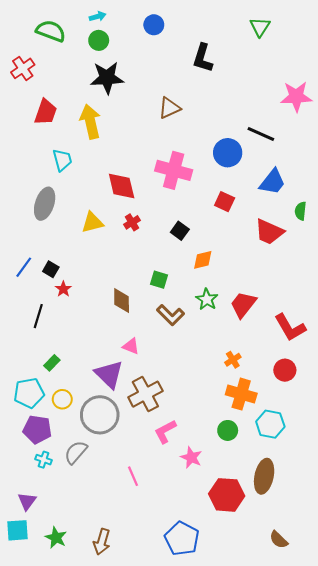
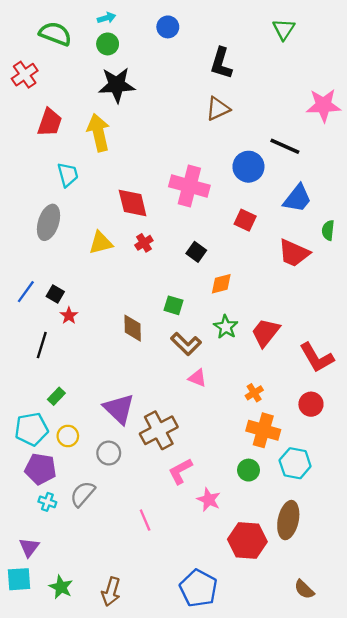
brown triangle: (169, 108) -> (218, 109), moved
pink triangle: (131, 346) -> (197, 378), moved
gray circle: (100, 415) -> (109, 453), size x0.6

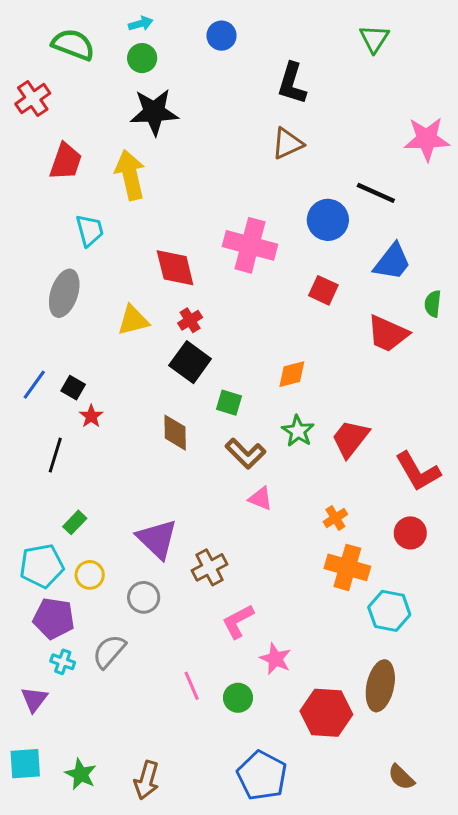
black square: (196, 252) -> (190, 362), moved, size x1.5
brown cross: (159, 430) -> (210, 567), size x0.7
green circle: (248, 470) -> (238, 698), moved
purple triangle: (29, 547) -> (34, 699), moved

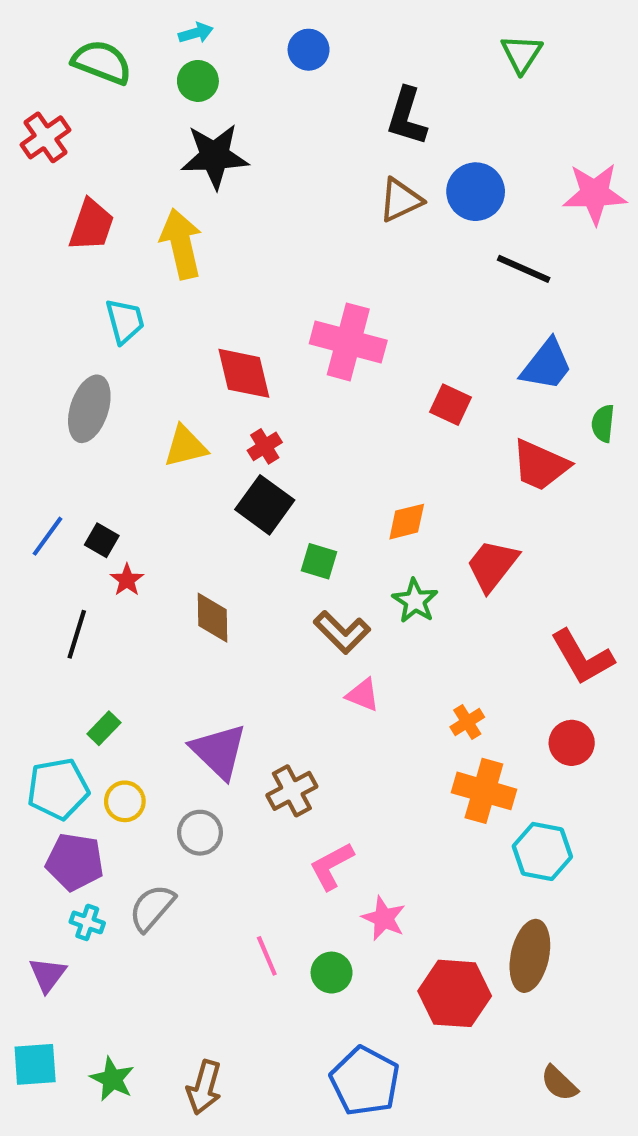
blue circle: (328, 220) -> (476, 192), moved
brown diamond: (175, 433) -> (213, 618), moved
red trapezoid: (350, 439) -> (492, 565), moved

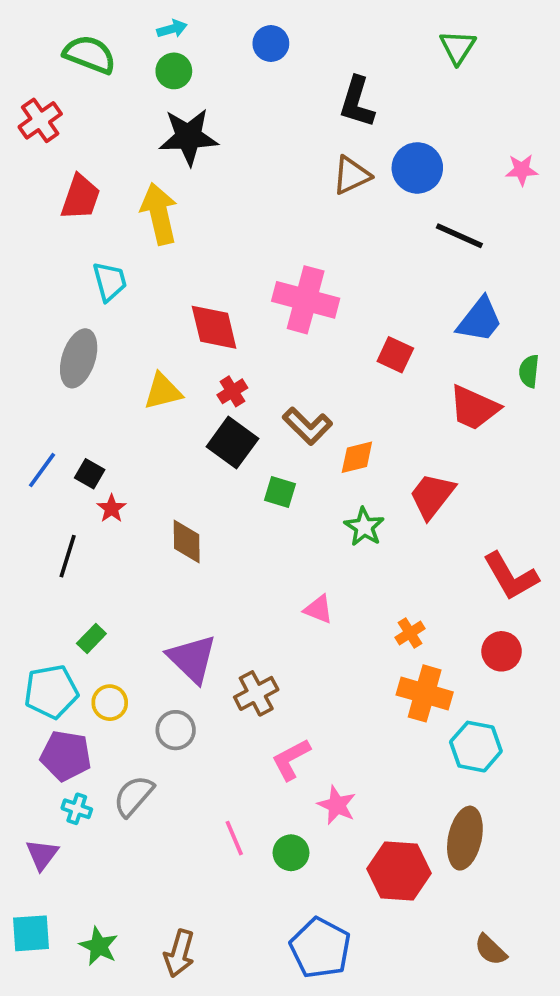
pink star: (595, 194) -> (522, 170), size x0.6
brown L-shape: (342, 632) -> (307, 426), moved

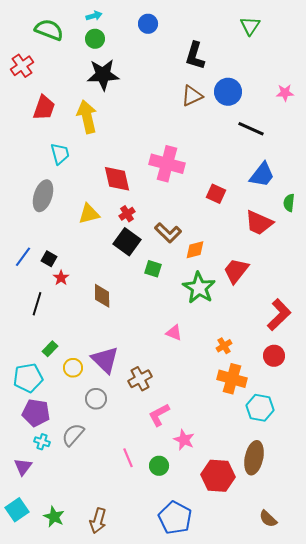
green star: (364, 527) -> (199, 288), size x1.5
red L-shape: (511, 576) -> (279, 315), turned -104
yellow circle: (110, 703) -> (73, 368), moved
cyan square: (31, 933) -> (17, 510), turned -30

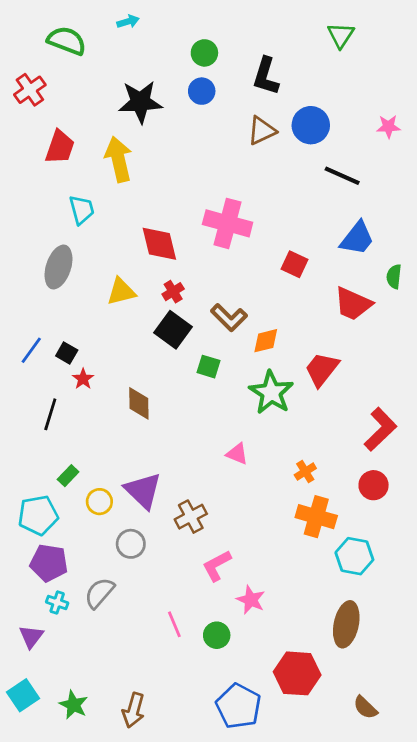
blue circle: (148, 24) -> (202, 91), moved
green circle: (95, 39) -> (204, 53), moved
red hexagon: (218, 476) -> (297, 673), moved

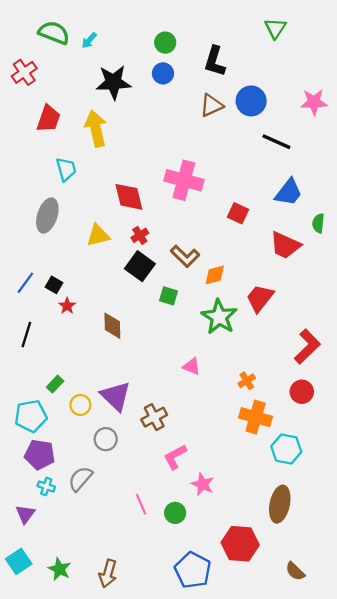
cyan arrow: (128, 22) -> (89, 40), moved, turned 147
pink star: (389, 127) -> (314, 102), size x1.4
black line: (50, 414) -> (26, 334), moved

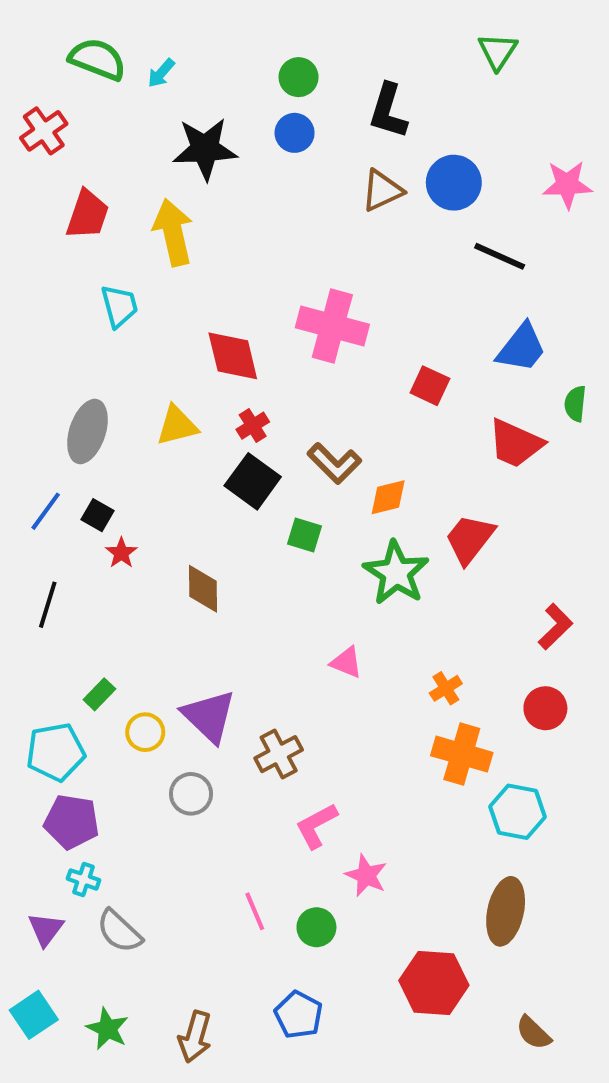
gray ellipse: (47, 216) -> (87, 432), moved
red L-shape: (307, 347) -> (555, 627), size x0.7
gray semicircle: (80, 479) -> (119, 931), moved, turned -88
blue pentagon: (193, 570) -> (299, 1015), moved, size x0.7

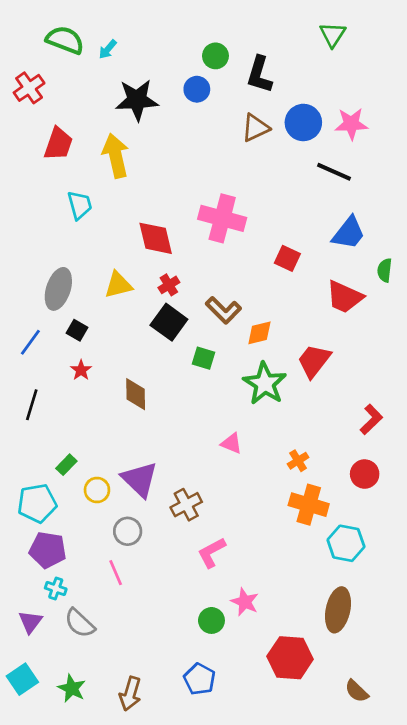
green circle: (299, 77) -> (215, 56), moved
pink star: (567, 185) -> (351, 124), moved
black square: (97, 515) -> (77, 330), moved
pink star: (366, 875) -> (245, 602), moved
pink line: (255, 911) -> (116, 573), moved

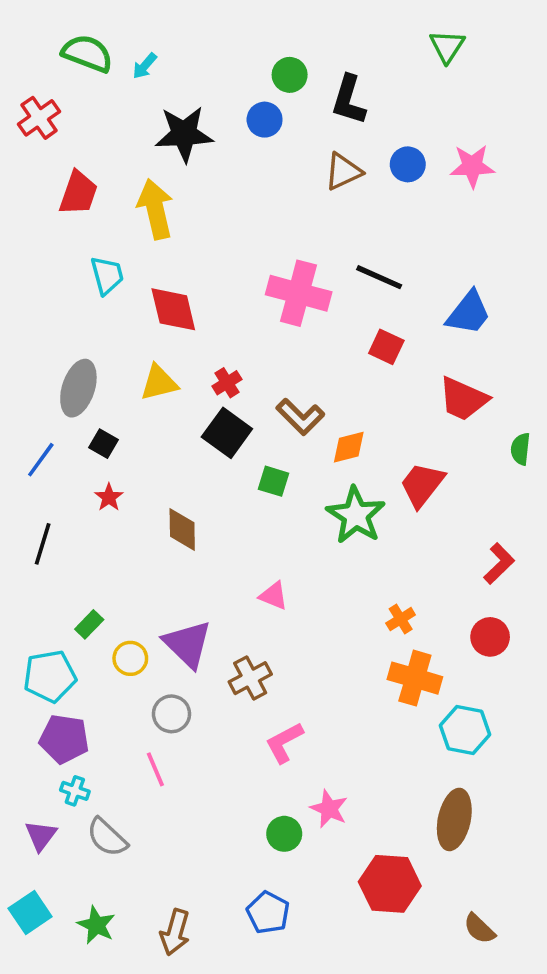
blue circle: (303, 122) -> (408, 164), size x0.7
black line: (334, 172) -> (379, 277), moved
red diamond: (156, 238) -> (173, 309), moved
green semicircle: (385, 270) -> (521, 449), moved
pink triangle: (231, 443) -> (274, 596), moved

